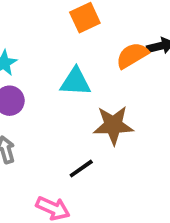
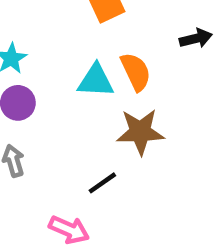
orange semicircle: (132, 55) -> (136, 72), moved, turned 96

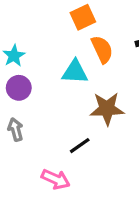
orange semicircle: (136, 72) -> (102, 49), moved

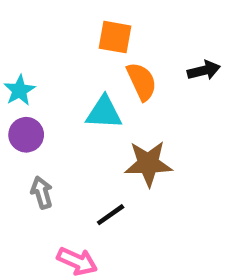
orange square: (83, 17) -> (115, 37), turned 35
gray arrow: (16, 130) -> (42, 192), moved

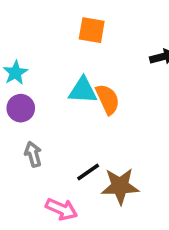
orange semicircle: (142, 81) -> (108, 99), moved
brown star: (148, 164) -> (120, 186), moved

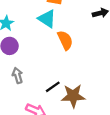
cyan triangle: (83, 90) -> (47, 19), moved, turned 30

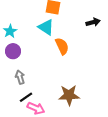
black line: (53, 87) -> (26, 97), moved

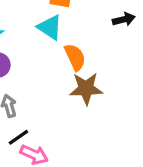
brown star: (69, 95) -> (86, 89), moved

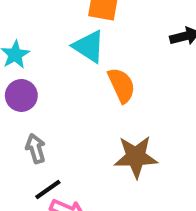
brown star: (86, 89) -> (136, 157), moved

